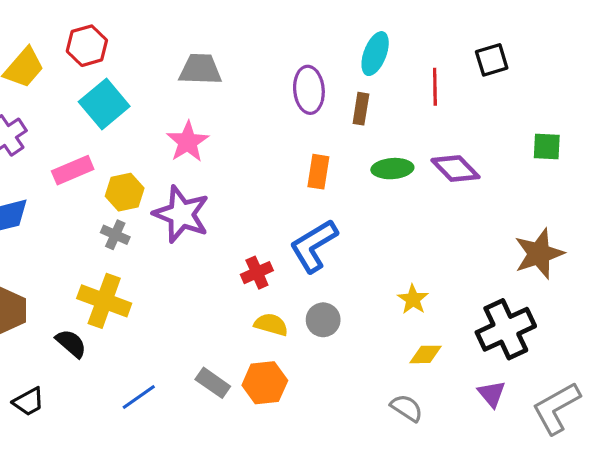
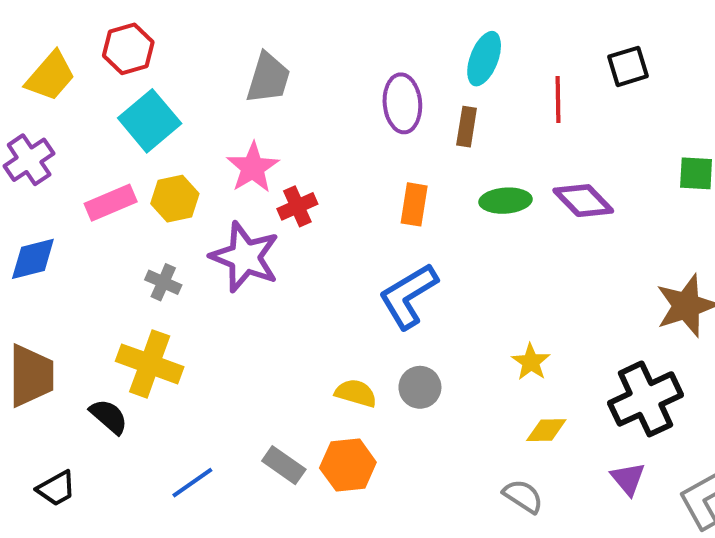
gray trapezoid: (200, 69) -> (268, 78), turned 105
yellow hexagon: (125, 192) -> (175, 199), moved
red cross: (257, 273) -> (297, 206), moved

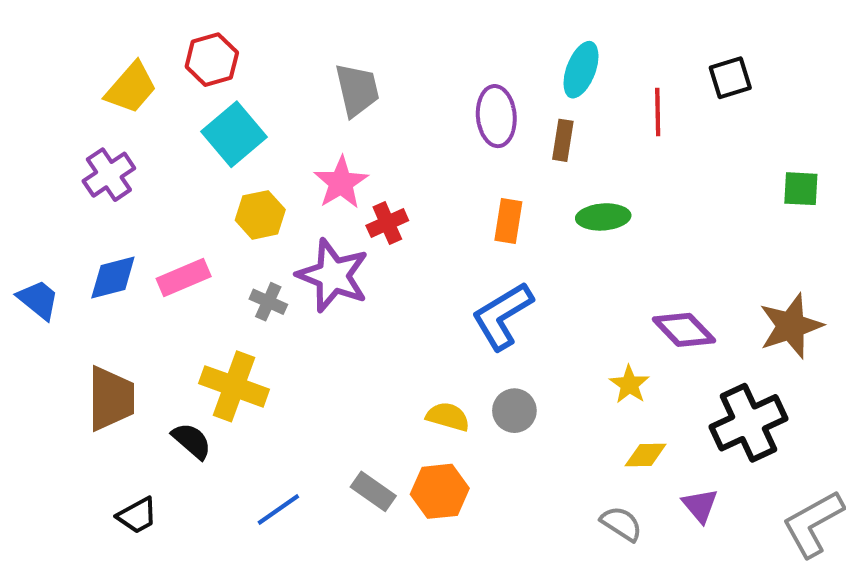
gray trapezoid: (268, 78) -> (357, 90), turned -30
purple diamond: (583, 201) -> (684, 330), moved
pink rectangle: (111, 203) -> (184, 277), moved
gray cross: (163, 282) -> (268, 302), moved
purple triangle: (628, 479) -> (700, 505), moved

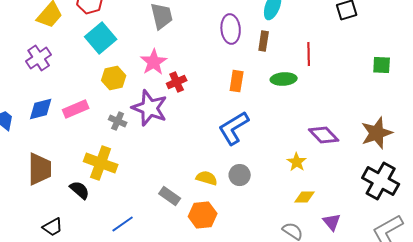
red line: (658, 112) -> (309, 54), moved
black cross: (748, 423) -> (381, 181), moved, turned -36
gray rectangle: (373, 491) -> (170, 196), moved

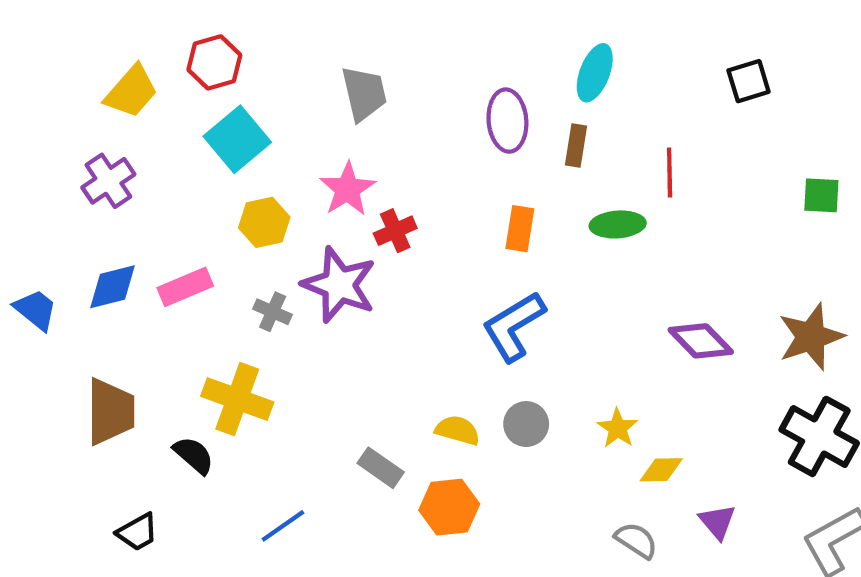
yellow star: (297, 162) -> (618, 428), moved

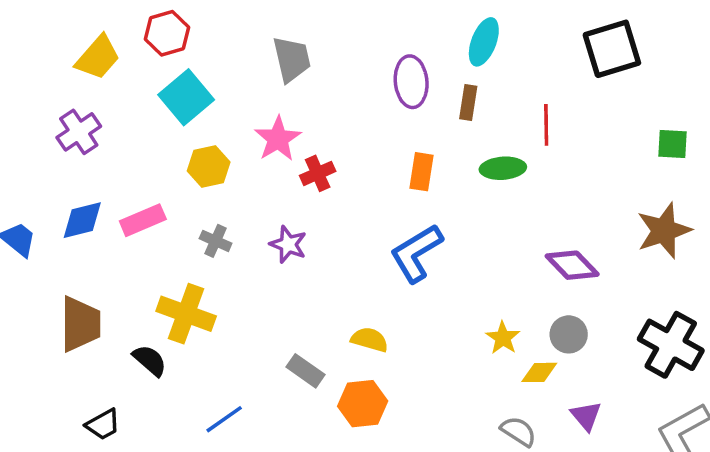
black square: (749, 81) -> (612, 49), size x1.6
purple star: (339, 285) -> (288, 244), moved, size x0.6
brown star: (811, 337) -> (664, 231), moved
gray circle: (526, 424) -> (569, 334), moved

